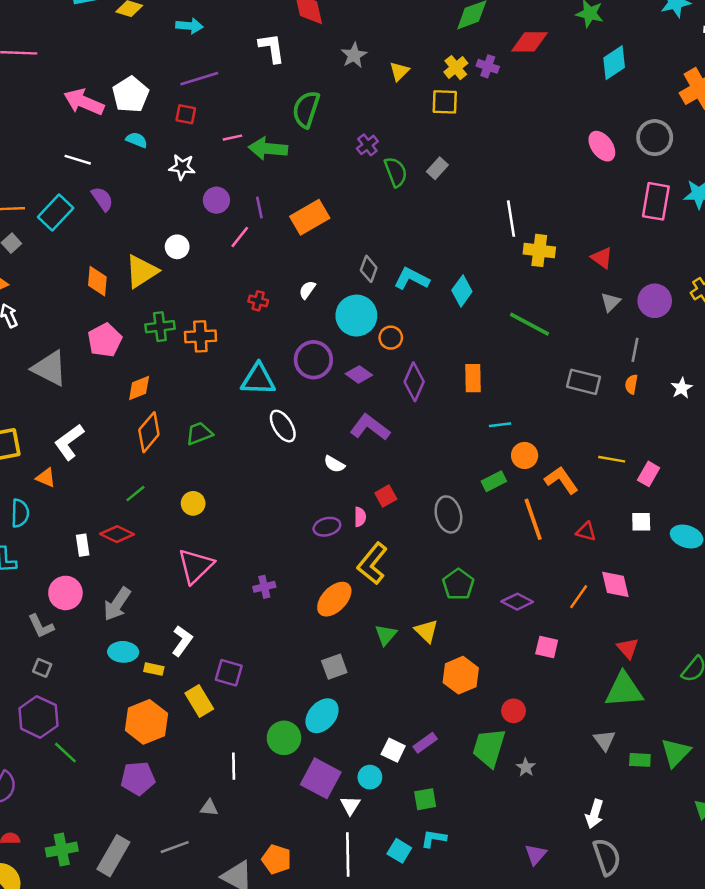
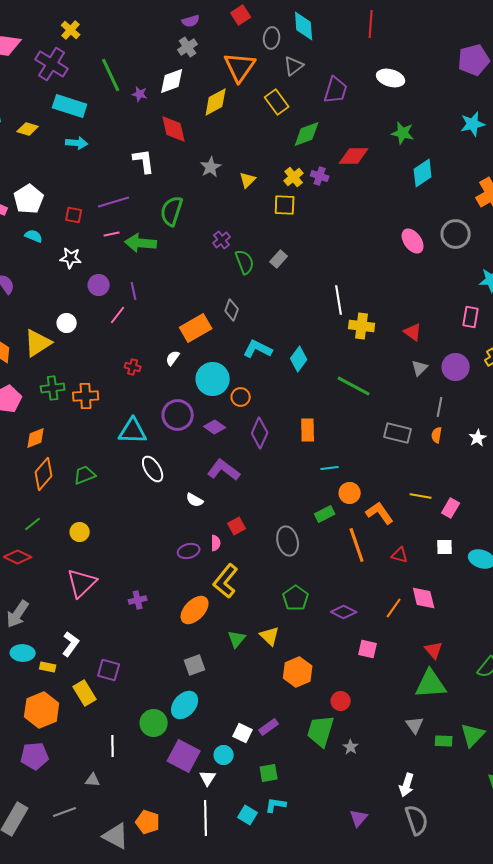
purple line: (199, 79) -> (114, 202), moved
pink rectangle: (656, 201) -> (471, 317), moved, size x0.7
orange rectangle: (310, 217) -> (196, 328), moved
gray diamond: (369, 269) -> (232, 310), moved

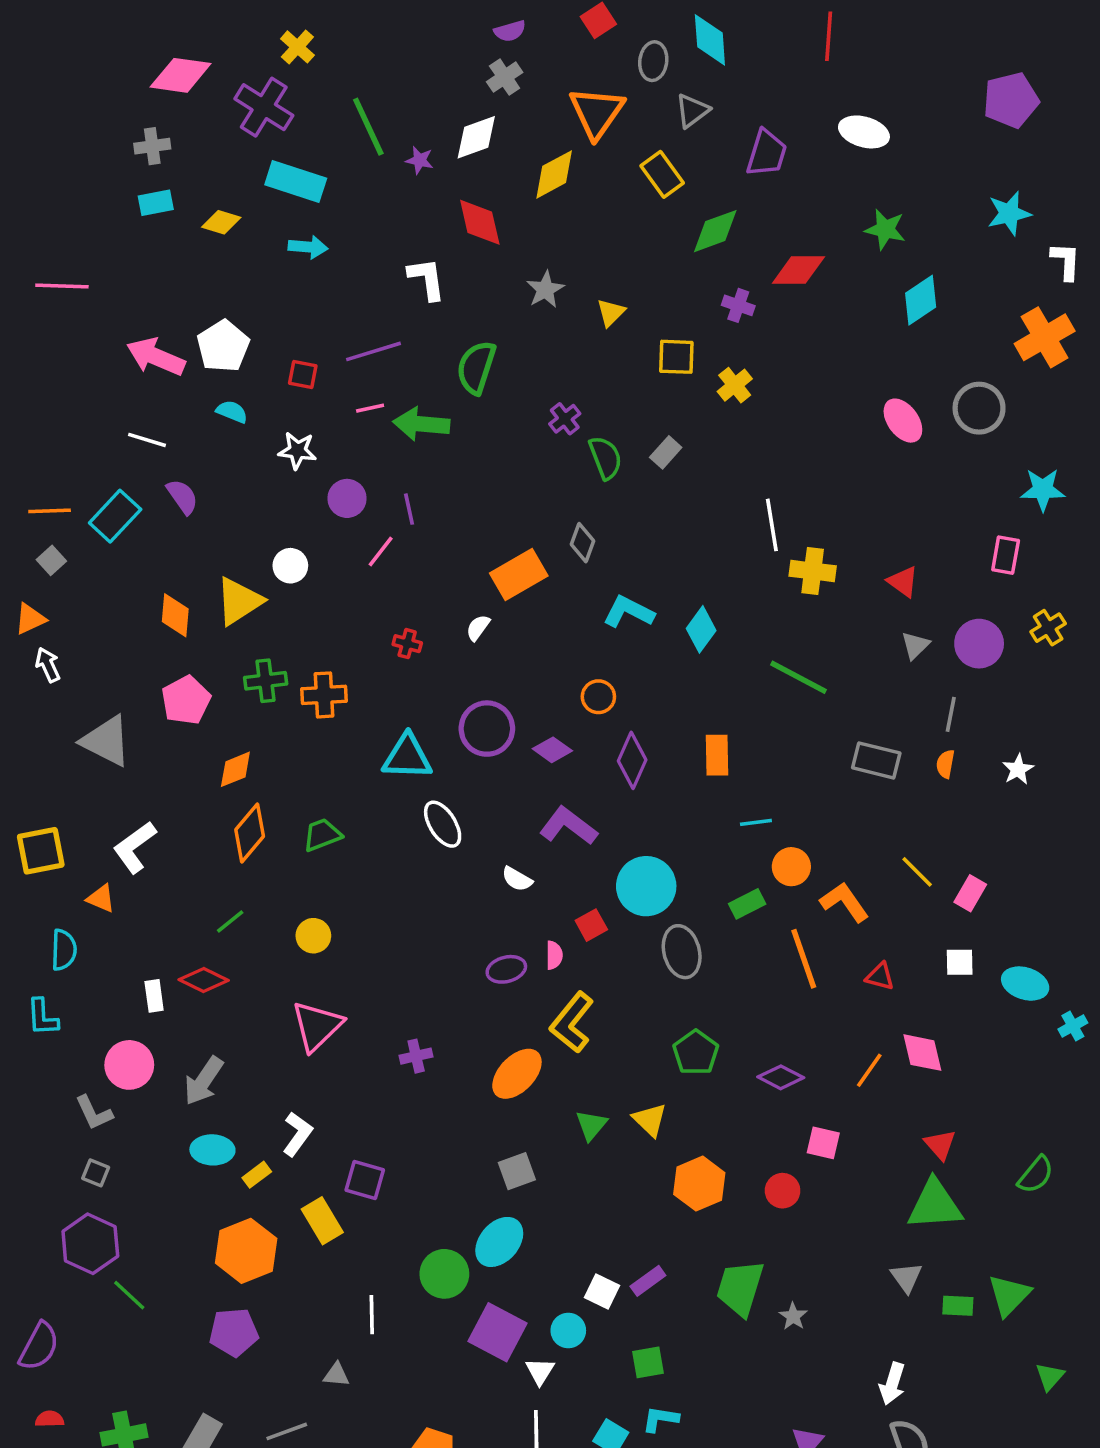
yellow cross: (294, 177) -> (735, 385), moved
cyan circle: (213, 379) -> (646, 886), moved
yellow line: (421, 496) -> (917, 872), turned 35
yellow rectangle: (48, 667) -> (257, 1175), turned -49
red circle: (341, 701) -> (783, 1191), moved

